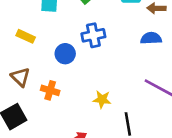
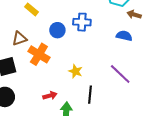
brown triangle: (20, 77) -> (20, 39), turned 42
orange cross: (50, 90) -> (39, 54), size x1.5

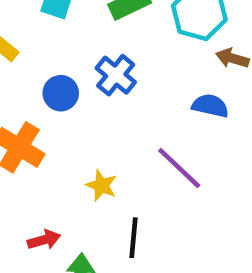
blue cross: (82, 22) -> (116, 75), turned 36
purple line: (120, 74) -> (179, 168), moved

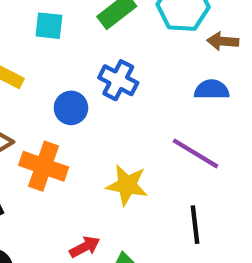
yellow star: (101, 185) -> (127, 185), size x1.4
black line: (134, 238) -> (195, 225), moved

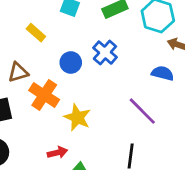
yellow star: (127, 185) -> (77, 117), moved

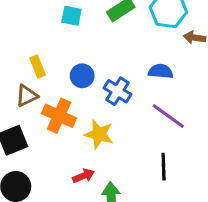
yellow rectangle: (36, 33) -> (38, 66), moved, turned 36
blue cross: (105, 53) -> (117, 91), moved
blue semicircle: (163, 73) -> (161, 71), moved

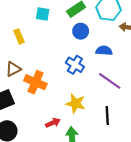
yellow rectangle: (38, 66) -> (19, 36), moved
blue circle: (82, 76) -> (81, 31), moved
yellow star: (99, 134) -> (76, 103), moved

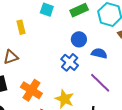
blue circle: (81, 31) -> (79, 39), moved
orange cross: (35, 82) -> (31, 90), moved

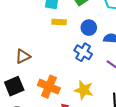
yellow rectangle: (21, 27) -> (59, 22), moved, turned -64

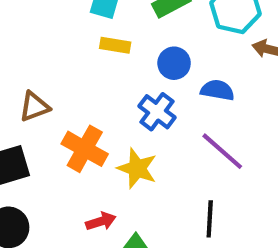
orange cross: (49, 87) -> (85, 149), moved
yellow star: (84, 90) -> (137, 168), moved

